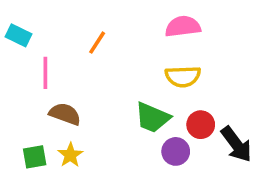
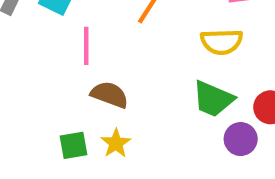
yellow semicircle: (183, 76) -> (222, 42), moved

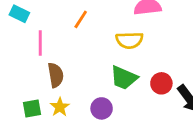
brown semicircle: (109, 95) -> (56, 75), turned 60
purple circle: (241, 139) -> (102, 108), moved

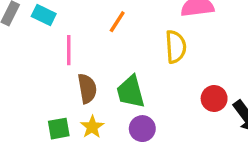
yellow semicircle: (129, 40) -> (176, 47), turned -92
green trapezoid: (124, 78) -> (131, 92), moved, turned 52

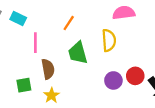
green trapezoid: (131, 92) -> (78, 53), moved
green square: (59, 129) -> (24, 85), moved
purple circle: (142, 129) -> (113, 80), moved

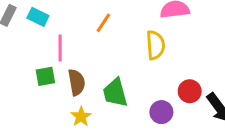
green trapezoid: (78, 53) -> (115, 93), moved
purple circle: (113, 80) -> (161, 112), moved
green square: (24, 85) -> (45, 76), moved

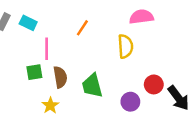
yellow star: (81, 117) -> (50, 105), moved

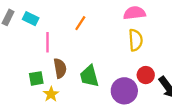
yellow semicircle: (125, 46) -> (136, 40), moved
green square: (34, 72) -> (36, 78), moved
purple circle: (130, 102) -> (124, 91), size x1.5

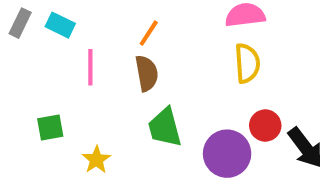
brown semicircle: (60, 68) -> (147, 73), moved
green square: (36, 78) -> (50, 128), moved

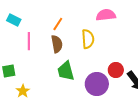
yellow semicircle: (247, 63) -> (88, 39), moved
yellow star: (96, 160) -> (23, 91), moved

